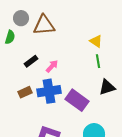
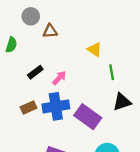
gray circle: (21, 18) -> (31, 16), moved
brown triangle: (44, 25) -> (50, 31), size x0.6
yellow triangle: (96, 41) -> (95, 49), moved

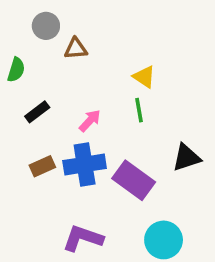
black rectangle: (35, 72) -> (37, 112), moved
green line: (112, 72) -> (139, 110), moved

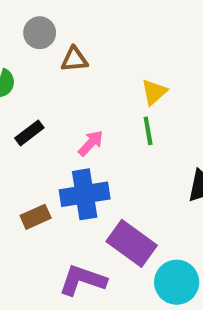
yellow triangle: (144, 77) -> (154, 92), turned 45
brown rectangle: (42, 166) -> (36, 217), moved
purple rectangle: (134, 180) -> (132, 243), moved

